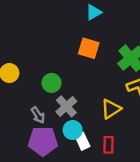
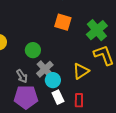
cyan circle: (73, 130) -> (53, 80), moved

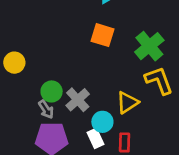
green circle: (33, 50) -> (52, 91), moved
cyan circle: (53, 80) -> (102, 122), moved

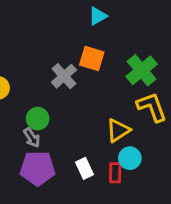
gray cross: (78, 100) -> (64, 76), moved
cyan circle: (102, 122) -> (130, 158), moved

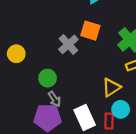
gray arrow: (32, 138) -> (54, 99), moved
white rectangle: (84, 168) -> (85, 118), size x1.5

